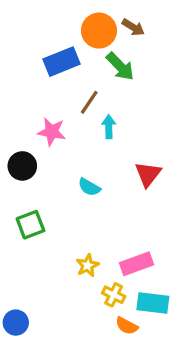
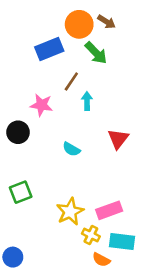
green square: (30, 225) -> (21, 192), moved
yellow star: (88, 265) -> (70, 212), size x1.5

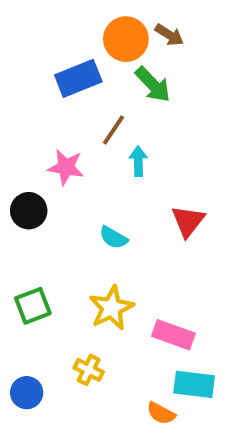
pink rectangle: (109, 210) -> (173, 335), turned 40
yellow star: (70, 212) -> (111, 308), moved
yellow cross: (91, 235) -> (89, 370), moved
blue circle: (13, 257) -> (27, 393), moved

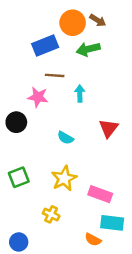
green arrow: (153, 85) -> (88, 49), turned 120
brown line: (113, 130) -> (55, 75), moved, turned 60
blue circle: (27, 393) -> (19, 242), moved

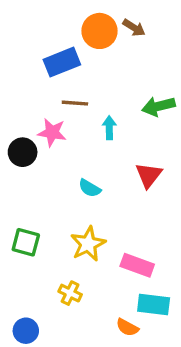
green arrow: (88, 49) -> (158, 106), moved
black circle: (16, 122) -> (23, 152), moved
green square: (19, 177) -> (26, 242), turned 36

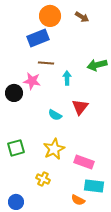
orange circle: (100, 31) -> (50, 16), moved
red triangle: (149, 175) -> (80, 107), moved
green square: (26, 242) -> (16, 148), turned -30

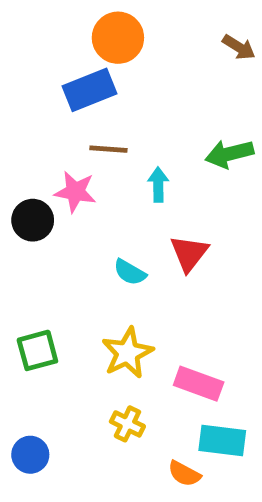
brown arrow: (82, 17) -> (239, 47), moved
yellow cross: (43, 179) -> (127, 424), moved
blue circle: (16, 202) -> (30, 455), moved

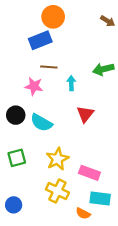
black circle: (33, 220) -> (16, 115), moved
cyan semicircle: (130, 272) -> (41, 123), moved, size x1.5
yellow cross: (127, 424) -> (57, 191), size x1.5

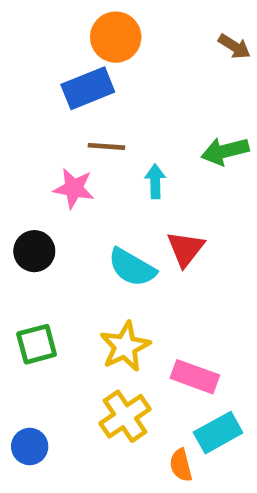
cyan semicircle: (41, 123) -> (132, 267), moved
yellow cross: (57, 191) -> (125, 416), turned 30
cyan rectangle: (100, 198) -> (218, 433), turned -36
orange semicircle: (83, 213) -> (181, 465), turned 48

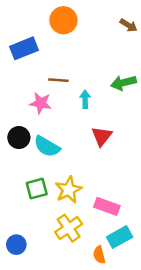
blue rectangle: (88, 88) -> (24, 48), moved
cyan semicircle: (132, 267) -> (47, 146), moved
green square: (37, 344) -> (37, 189), moved

